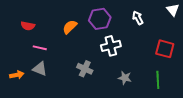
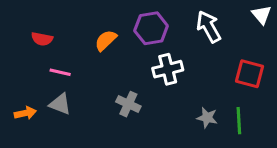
white arrow: (138, 18) -> (209, 27), size x1.5
gray star: (125, 78) -> (207, 118), moved

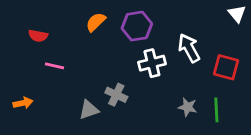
white arrow: (209, 27) -> (189, 48), moved
orange semicircle: (106, 40) -> (96, 22), moved
gray triangle: (60, 104) -> (89, 110), moved, turned -40

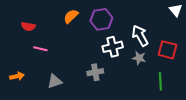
gray cross: (116, 95) -> (95, 72), moved, turned -35
gray star: (188, 107) -> (139, 58), moved
gray triangle: (89, 110) -> (55, 81), moved

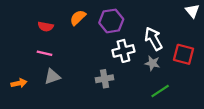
red semicircle: (28, 26) -> (46, 26), moved
gray triangle: (55, 81) -> (52, 77), moved
green line: (160, 81) -> (160, 91), moved, turned 60

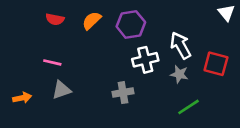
red semicircle: (46, 26) -> (55, 19), moved

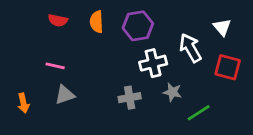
white triangle: (226, 13) -> (222, 27), moved
orange semicircle: (92, 21) -> (97, 22), turned -48
gray star: (179, 74) -> (172, 92), moved
orange arrow: (22, 98) -> (23, 103), turned 90

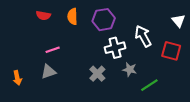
white triangle: (222, 27) -> (179, 21), moved
pink line: (55, 66) -> (53, 50), moved, turned -32
gray cross: (130, 98) -> (97, 74), turned -35

